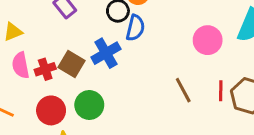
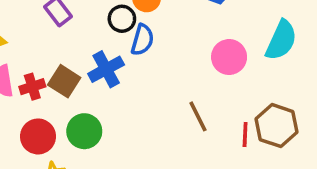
red line: (221, 91) -> (245, 135), moved

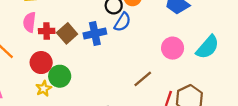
brown line: (198, 116) -> (143, 79), turned 60
green circle: (84, 131) -> (60, 76), moved

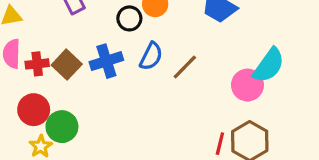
blue semicircle: (122, 22) -> (151, 56), moved
pink circle: (173, 48) -> (247, 85), moved
brown line: (143, 79) -> (185, 67), moved

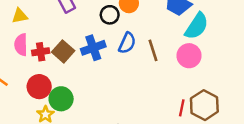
cyan semicircle: (269, 65) -> (197, 26), moved
brown line: (185, 67) -> (153, 50), turned -60
pink circle: (247, 85) -> (189, 56), moved

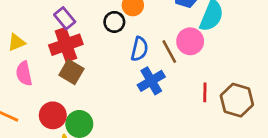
blue cross: (93, 48) -> (151, 81), moved
red cross: (41, 52) -> (66, 45), moved, size x1.6
pink circle: (189, 56) -> (190, 41), moved
red line: (182, 108) -> (205, 92), moved

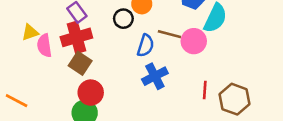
brown line: (169, 51) -> (169, 34), moved, turned -50
pink semicircle: (24, 73) -> (44, 46), moved
red circle: (53, 115) -> (91, 93), moved

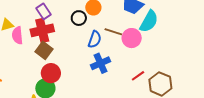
red line: (205, 90) -> (138, 76), turned 48

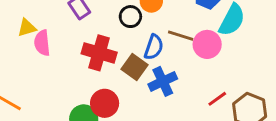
red cross: (42, 30) -> (99, 53), moved, turned 30
brown square: (44, 50) -> (135, 67), moved
red circle: (51, 73) -> (105, 103), moved

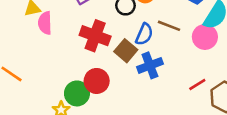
pink circle: (207, 44) -> (205, 37), moved

